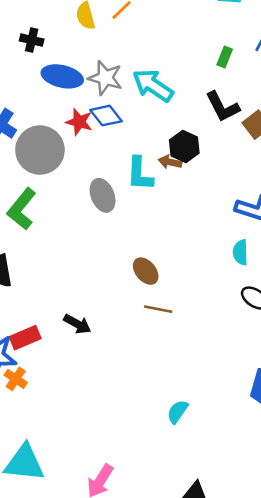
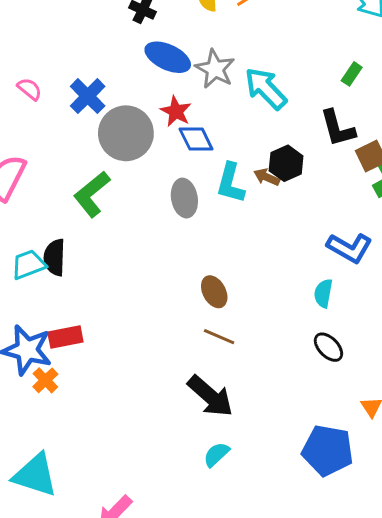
blue diamond: (106, 116) -> (196, 139), moved
black arrow: (77, 324) -> (210, 396), moved, size x1.6

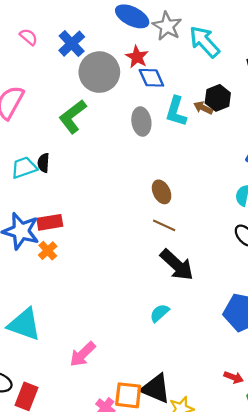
black semicircle: (55, 257) -> (43, 163), size x0.7
orange cross: (45, 380) -> (48, 251), moved
black arrow: (210, 396) -> (177, 265), moved

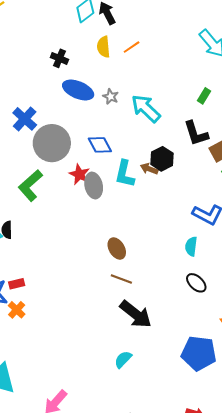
gray star: (167, 26) -> (111, 97), size x0.6
red star: (137, 57) -> (79, 174), moved
red rectangle: (50, 222) -> (17, 284), size x0.7

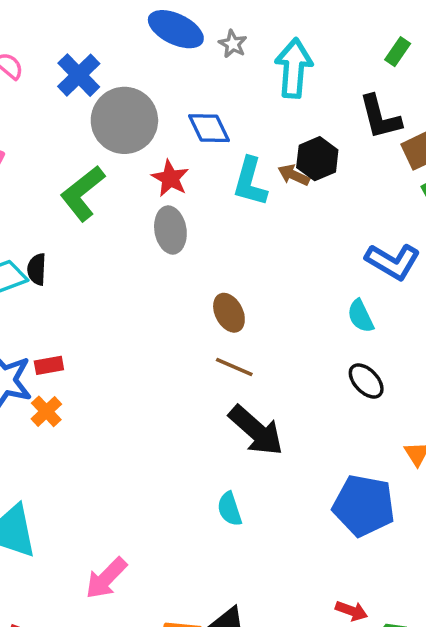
cyan arrow: (146, 108) -> (294, 68), turned 48
gray ellipse: (94, 186) -> (170, 230), moved
cyan semicircle: (191, 246) -> (361, 316), turned -36
cyan semicircle: (123, 359) -> (230, 509), turned -66

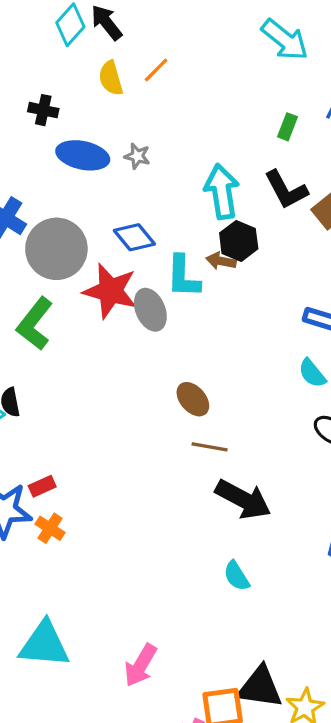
cyan arrow: (294, 68) -> (222, 192), moved
red star: (170, 178) -> (110, 291), size x1.6
gray ellipse: (170, 230) -> (150, 310), moved

